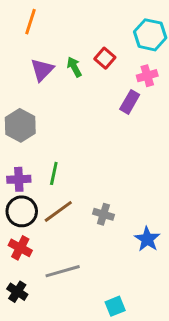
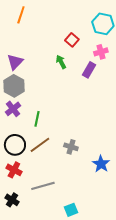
green arrow: (74, 67) -> (61, 62), moved
purple triangle: (42, 70) -> (15, 62), moved
purple cross: (19, 179) -> (13, 109), moved, turned -35
cyan square: (115, 306) -> (71, 210), moved

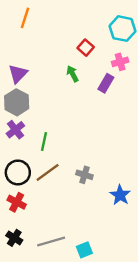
gray line: (43, 186) -> (51, 241), moved

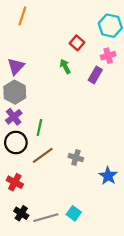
black circle: (18, 172) -> (16, 143), moved
black cross: (14, 238) -> (21, 213), moved
cyan square: (84, 250) -> (74, 213), moved, turned -32

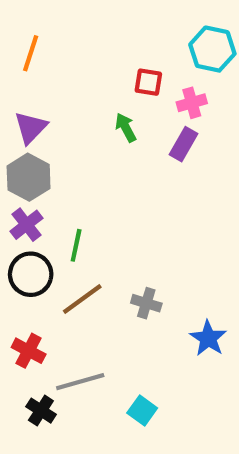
orange line: (22, 16) -> (31, 53), moved
red square: (77, 43) -> (148, 82), turned -32
pink cross: (108, 56) -> (192, 103), moved
gray line: (46, 218) -> (80, 382), moved

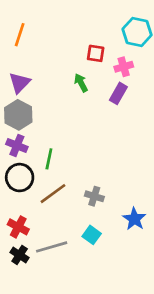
purple cross: (27, 225) -> (17, 145), turned -30
black cross: (41, 411) -> (20, 255), moved
cyan square: (142, 411) -> (92, 235), moved

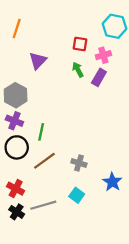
purple triangle: (20, 83) -> (38, 61), moved
green arrow: (81, 83) -> (78, 70), moved

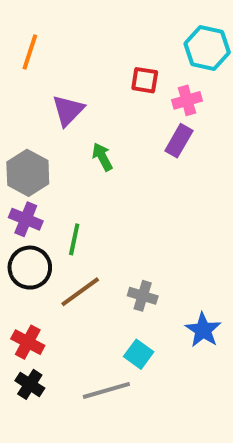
green arrow: (78, 70) -> (102, 157), moved
gray line: (43, 205) -> (106, 390), moved

